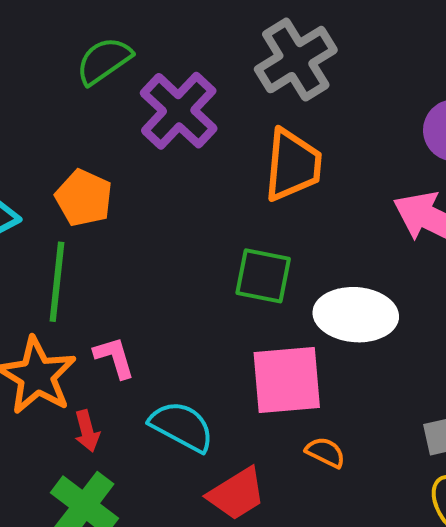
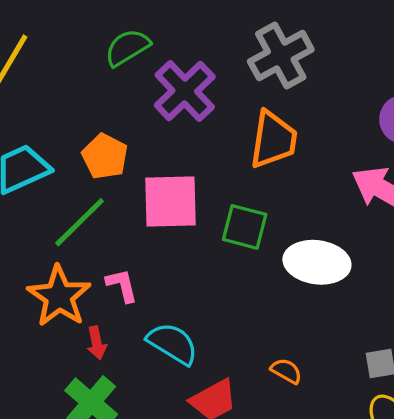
green line: (57, 282) -> (80, 222), turned 36
pink square: (287, 380) -> (171, 202), moved

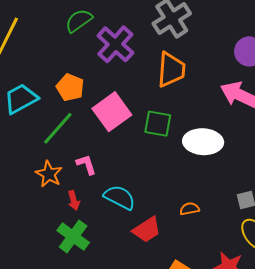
pink square: (171, 202) -> (112, 112), turned -30
orange star: (59, 296) -> (49, 174), size x0.7
orange semicircle: (286, 371) -> (189, 209), turned -36

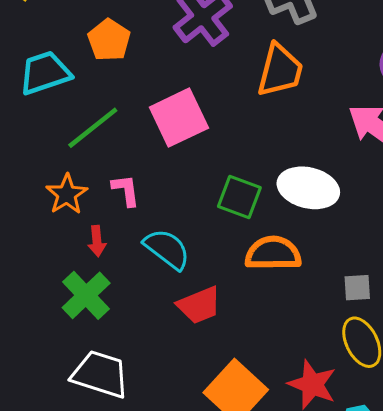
orange pentagon: (70, 87) -> (109, 40), moved
green square: (158, 124) -> (239, 197), moved
orange semicircle: (189, 209) -> (273, 253), moved, size x1.8

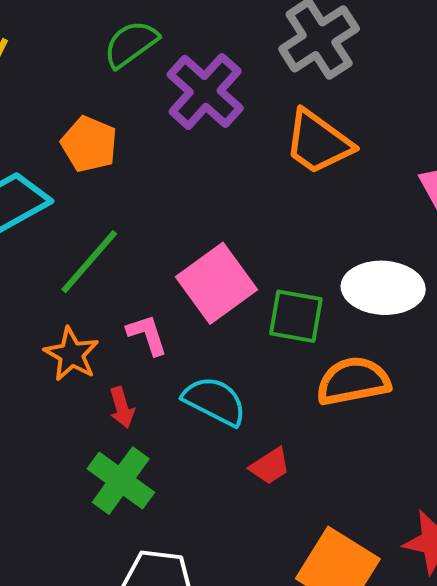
orange trapezoid: (280, 70) -> (318, 142), turned 122
pink square: (179, 118) -> (217, 283), moved
red trapezoid: (199, 305) -> (270, 466), size x0.7

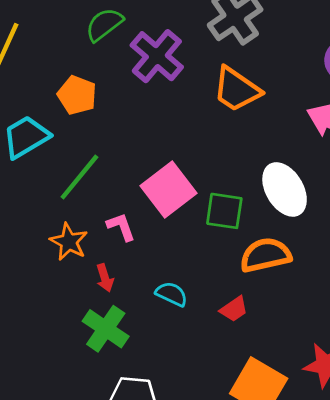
white ellipse: (383, 288) -> (285, 189), turned 58
cyan semicircle: (215, 401) -> (172, 294), moved, size x0.7
red trapezoid: (270, 466) -> (234, 309), moved

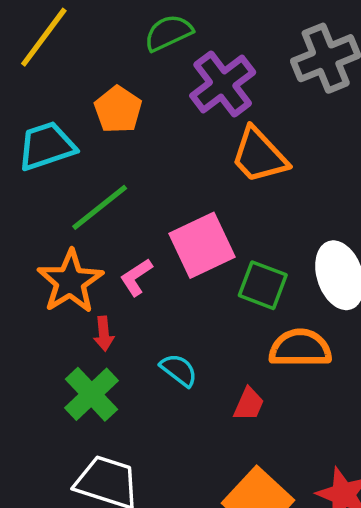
orange trapezoid: (237, 89) -> (259, 155), moved
pink L-shape: (121, 227) -> (136, 277), turned -116
orange star: (69, 242) -> (70, 281), size x1.4
red trapezoid: (234, 309) -> (249, 404), turned -44

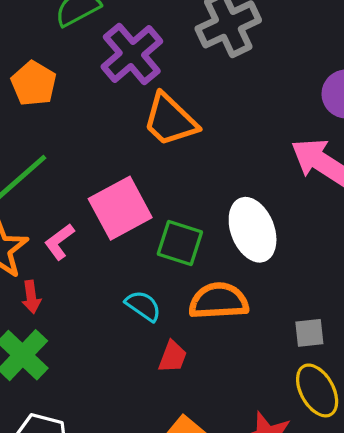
cyan semicircle: (179, 370) -> (143, 306), moved

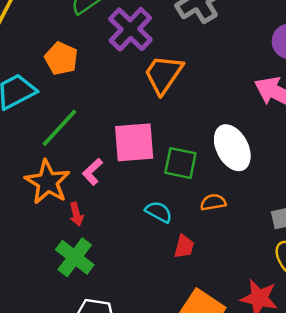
orange trapezoid: (170, 120) -> (163, 74), turned 87
pink square: (120, 208) -> (134, 142), turned 30
orange semicircle: (219, 301) -> (213, 202), size x0.6

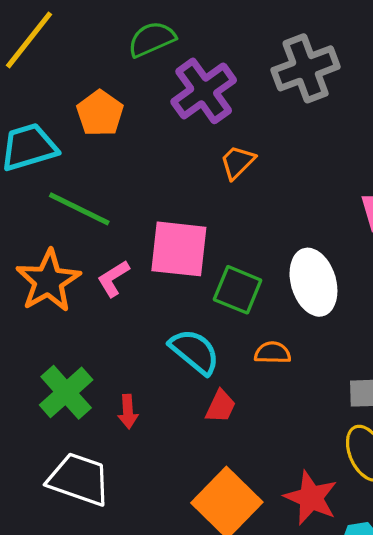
orange trapezoid: (163, 74) -> (237, 162), size x0.6
green line: (59, 128) -> (79, 209), turned 63
cyan semicircle: (159, 212) -> (195, 352), size x1.4
red arrow: (76, 214) -> (128, 412), moved

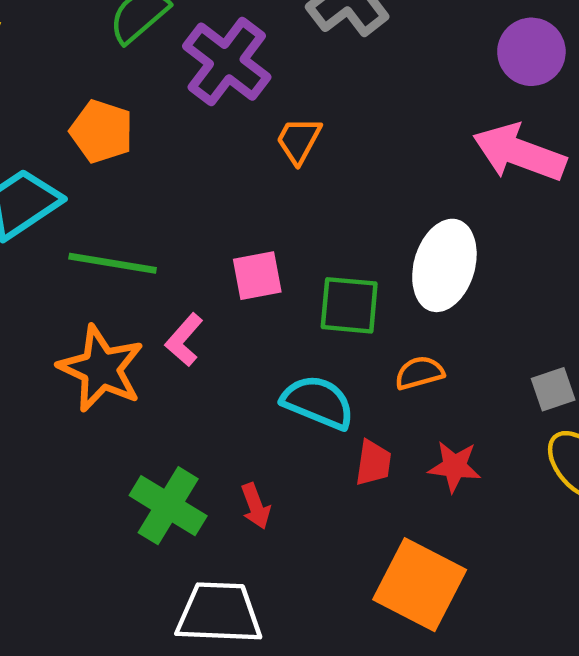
pink square: (179, 249) -> (257, 276), size x0.6
white ellipse: (313, 282) -> (444, 265), turned 50
red star: (311, 498) -> (454, 466), moved, size x0.7

